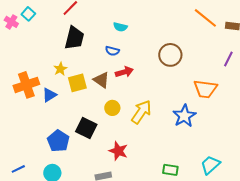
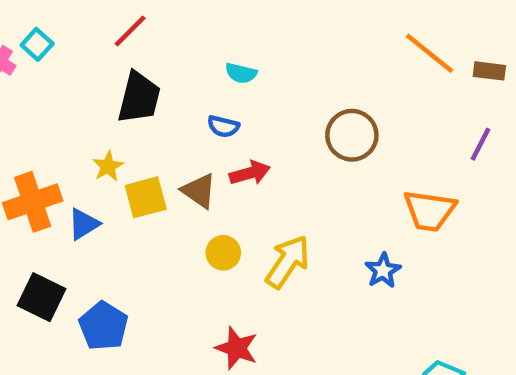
blue star: (184, 116) -> (383, 271), size x0.7
black square: (86, 128) -> (41, 297), moved

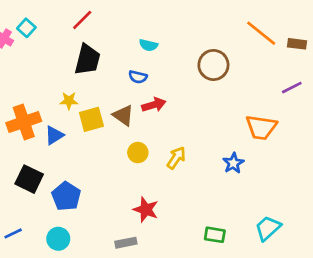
brown circle: (352, 135) -> (213, 65), moved
purple line: (480, 144) -> (292, 88), turned 36
yellow star: (108, 166) -> (69, 101), turned 30
yellow arrow: (288, 262) -> (176, 158), size x0.7

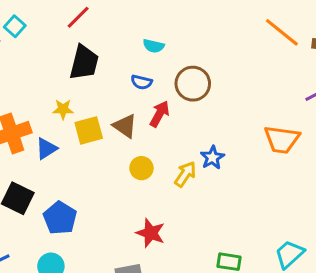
brown circle: (213, 65) -> (193, 84), moved
red arrow: (154, 105) -> (160, 114), turned -45
blue star: (233, 163) -> (212, 158), moved

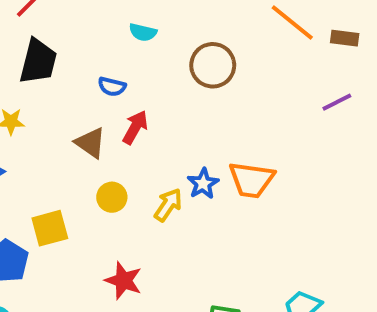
cyan semicircle: (154, 46) -> (143, 32), moved
brown circle: (193, 84) -> (213, 65), moved
yellow square: (89, 130) -> (50, 228), moved
orange trapezoid: (282, 139) -> (252, 180), moved

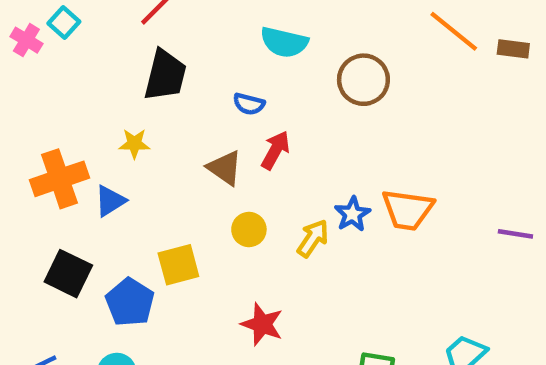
cyan semicircle: (143, 32) -> (284, 42), size x1.5
purple line: (337, 102) -> (515, 234), moved, turned 36

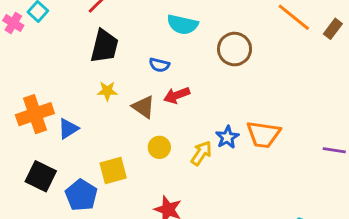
brown rectangle: (513, 49) -> (333, 29), turned -60
yellow star: (134, 144) -> (107, 91), moved
red arrow: (275, 150) -> (177, 95), turned -140

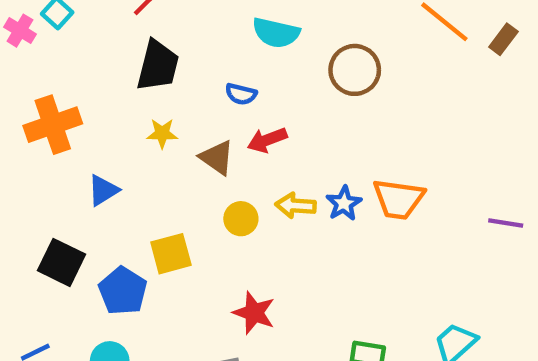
orange cross: (35, 114) -> (53, 125), moved
yellow arrow: (201, 153) -> (296, 206), moved, turned -120

